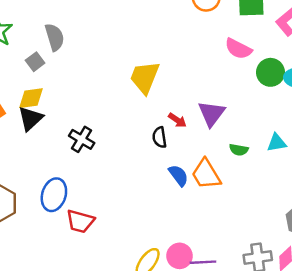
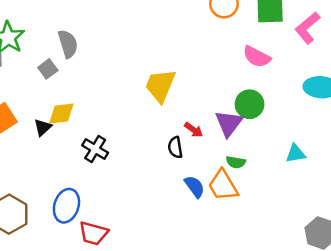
green circle: (270, 72) -> (250, 104), moved
yellow diamond: (31, 98) -> (61, 114), moved
black triangle: (30, 119) -> (43, 127), size x0.7
green semicircle: (239, 150) -> (236, 162), moved

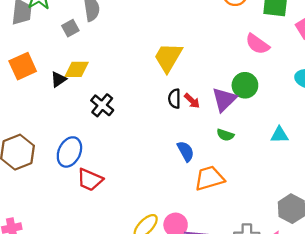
black semicircle: (175, 147) -> (174, 99), moved
orange trapezoid: (223, 185) -> (209, 178), moved, turned 96

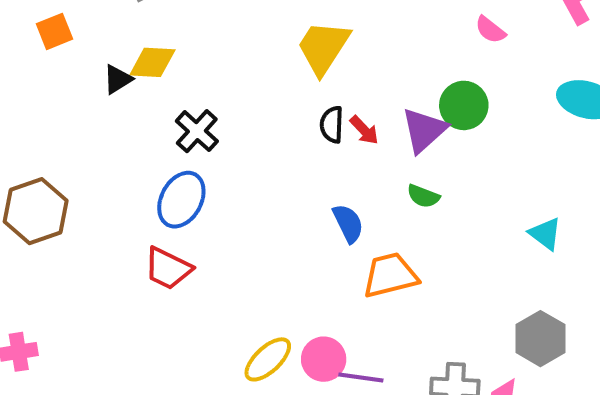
pink semicircle: (257, 44) -> (490, 30), size x0.7
orange square: (23, 66) -> (55, 31), moved, size x0.7
cyan triangle: (280, 135) -> (545, 234), moved, turned 36
blue ellipse: (69, 152) -> (181, 200), moved

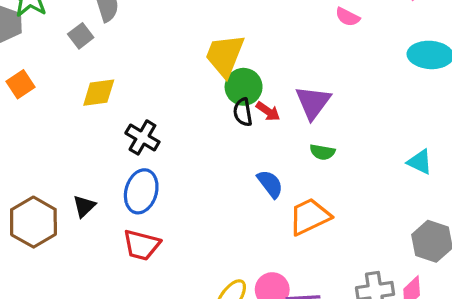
black triangle: (118, 79) -> (84, 206), moved
green circle: (464, 105) -> (244, 87), moved

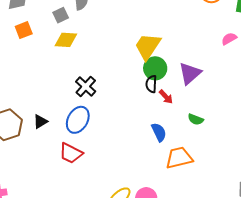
pink semicircle: (348, 17) -> (229, 39), turned 112
orange square: (20, 84) -> (24, 30), moved
yellow diamond: (99, 93) -> (66, 40), moved
purple triangle: (313, 102) -> (190, 73), moved
red arrow: (268, 111) -> (166, 97), moved

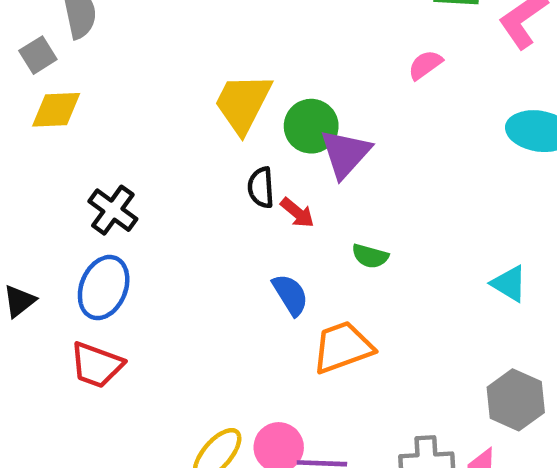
green circle: (155, 68) -> (311, 126), moved

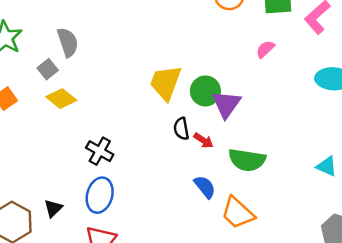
yellow diamond: (56, 110) -> (61, 99), turned 48
green semicircle: (370, 256) -> (247, 160), size x1.8
orange trapezoid: (343, 347) -> (238, 213), turned -111

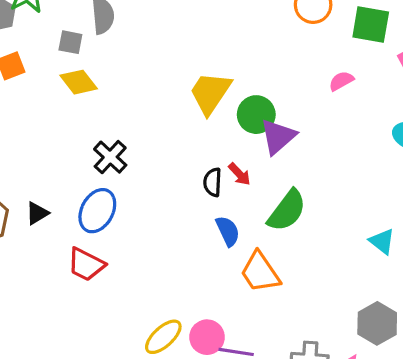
gray square: (48, 69) -> (70, 42), turned 36
black semicircle: (181, 129) -> (213, 182), moved
green semicircle: (247, 160) -> (287, 211), turned -75

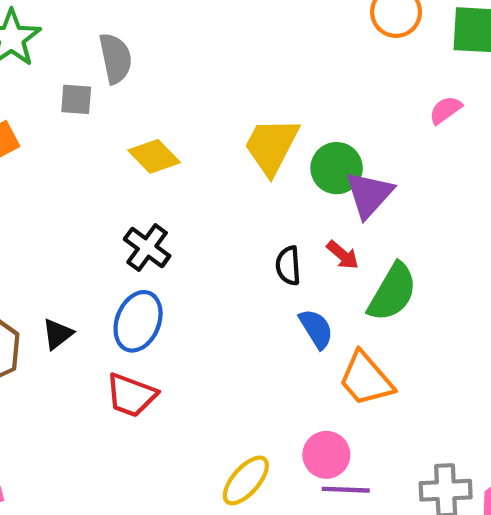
yellow diamond: (79, 82) -> (154, 156), moved
red arrow: (239, 174) -> (343, 255), moved
pink circle: (207, 337) -> (326, 455), moved

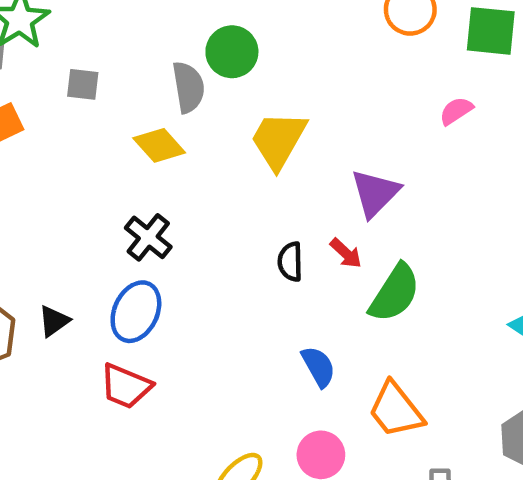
gray semicircle: (116, 58) -> (188, 87), moved
green circle: (337, 168) -> (232, 52), moved
blue semicircle: (316, 329) -> (318, 367), moved
orange trapezoid: (366, 379) -> (396, 410), moved

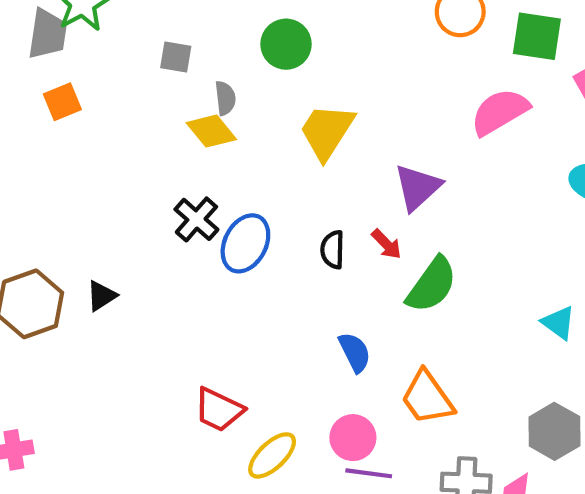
gray square: (83, 84) -> (176, 57), moved
gray semicircle: (188, 87) -> (225, 98), moved, size x0.7
pink semicircle: (456, 111) -> (500, 112), size x1.8
blue ellipse: (136, 312) -> (245, 243), moved
red trapezoid: (126, 386) -> (219, 410), moved

